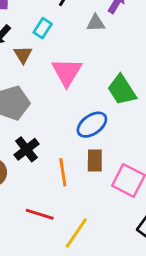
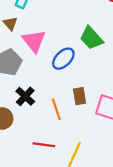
pink triangle: (67, 72) -> (34, 41), moved
blue ellipse: (92, 125) -> (63, 59), moved

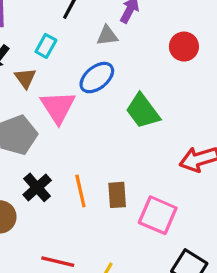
blue ellipse: (63, 59) -> (97, 78), moved
orange line: (56, 109) -> (80, 191), moved

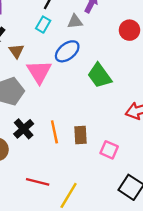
cyan rectangle: (46, 46) -> (43, 25), moved
pink square: (158, 215) -> (109, 150), size x0.7

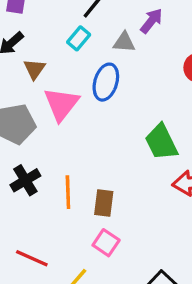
blue ellipse: (67, 51) -> (106, 82), turned -45
green trapezoid: (100, 76) -> (161, 142), moved
pink square: (109, 150) -> (106, 243), moved

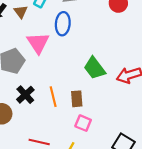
brown triangle: (34, 69) -> (21, 12), moved
green trapezoid: (161, 142) -> (95, 68), moved

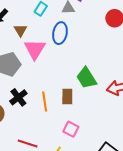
brown triangle: (21, 12) -> (20, 30), moved
brown rectangle: (77, 99) -> (67, 96), moved

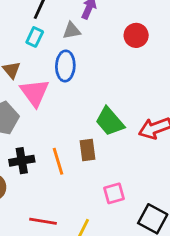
black cross: (18, 97) -> (22, 161), turned 36
pink square: (71, 129) -> (114, 193), moved, turned -35

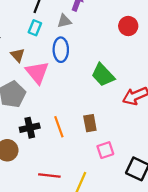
red circle: (136, 35) -> (128, 26), moved
green trapezoid: (110, 121) -> (103, 75), moved
brown rectangle: (88, 150) -> (90, 123), moved

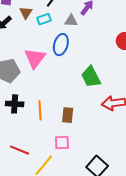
cyan rectangle: (35, 28) -> (44, 19), turned 32
brown triangle: (18, 55) -> (26, 13), moved
pink square: (105, 150) -> (62, 143), moved

